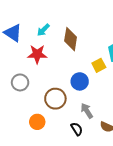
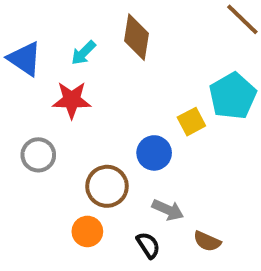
brown diamond: (71, 39) -> (136, 37), moved
gray arrow: (87, 111) -> (168, 210), turned 147
orange circle: (37, 122) -> (87, 231), moved

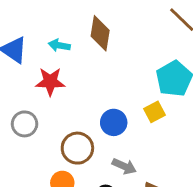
cyan arrow: (83, 53) -> (59, 45), turned 55
yellow square: (191, 122) -> (154, 112), moved

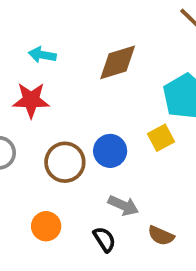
brown diamond: (100, 33) -> (118, 62), moved, turned 64
brown circle: (77, 148) -> (65, 162), moved

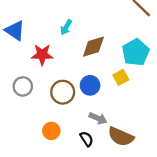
cyan arrow: (42, 55) -> (66, 27), moved, turned -70
brown diamond: (118, 62) -> (93, 47), moved
brown semicircle: (161, 236) -> (121, 137), size x1.6

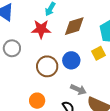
red star: (42, 55) -> (41, 29), moved
gray circle: (23, 86) -> (12, 48), moved

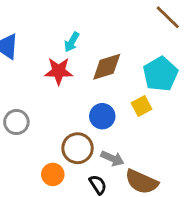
gray circle: (12, 48) -> (16, 122), moved
brown circle: (47, 66) -> (78, 148), moved

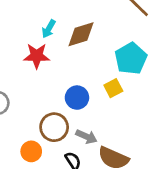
brown diamond: (107, 67) -> (81, 34), moved

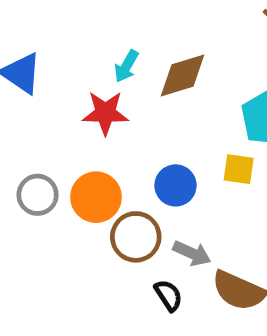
yellow square: (113, 88) -> (239, 169), turned 36
orange circle: (31, 151) -> (96, 197), moved, size x1.4

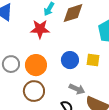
yellow square: (239, 169) -> (93, 60), moved
brown circle: (136, 237) -> (34, 91), moved

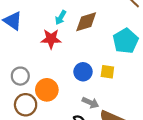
orange circle: (36, 65) -> (47, 90), moved
brown circle: (34, 91) -> (26, 105), moved

